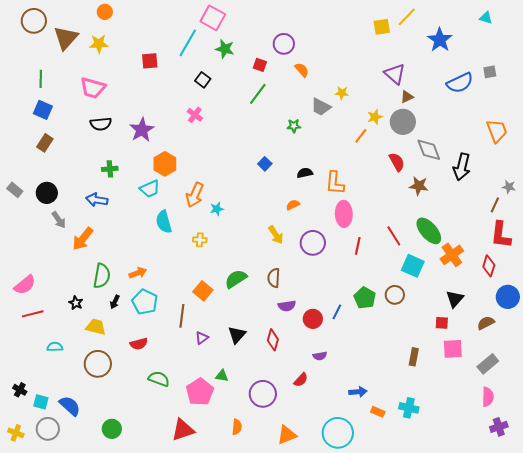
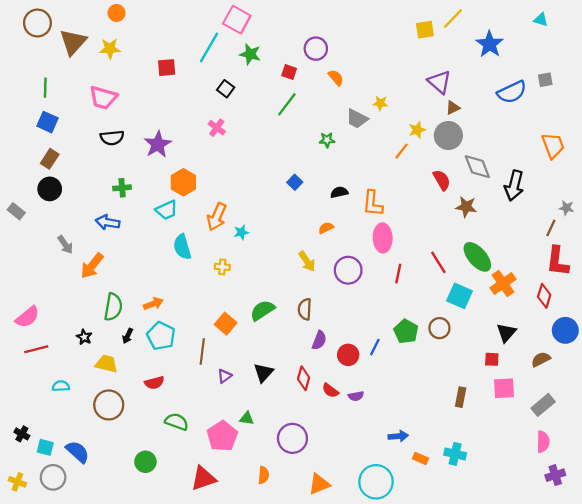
black circle: (47, 193) -> (50, 189), moved
purple semicircle: (287, 306) -> (319, 340), turned -60
red semicircle: (301, 380) -> (330, 390), moved, turned 84
green circle: (112, 429) -> (145, 462), moved

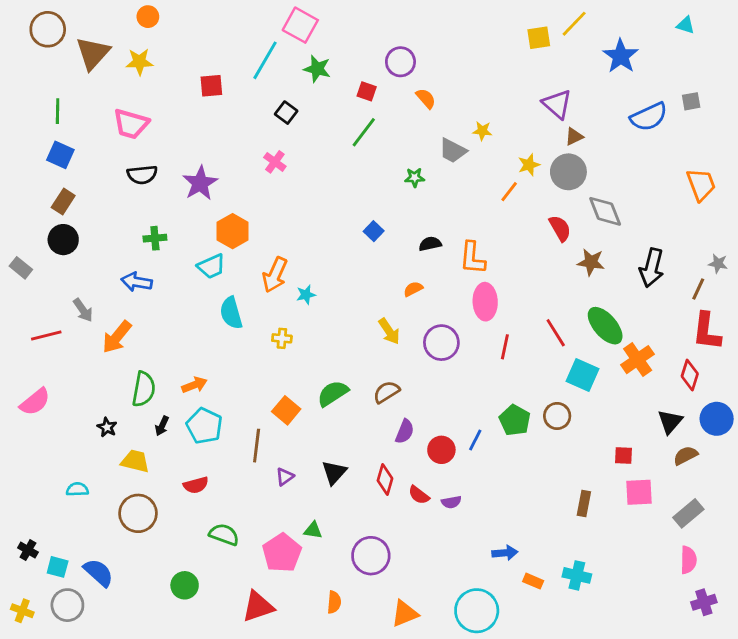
black arrow: (514, 186) -> (652, 268), moved
brown semicircle: (305, 309) -> (386, 392), turned 55
black triangle: (506, 333) -> (670, 422), moved
red line: (36, 349) -> (46, 336), moved

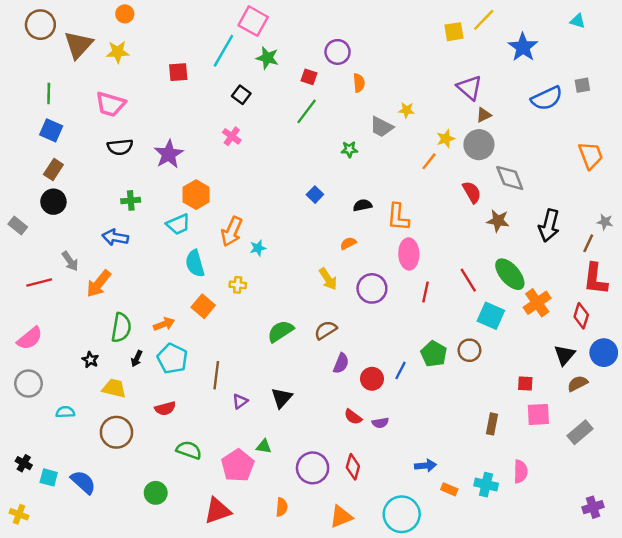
orange semicircle: (426, 98) -> (359, 83), turned 36
orange square: (286, 410) -> (203, 306), moved
red diamond: (385, 479) -> (353, 467), moved
pink semicircle: (688, 560) -> (521, 471), moved
gray circle: (67, 605) -> (29, 384), moved

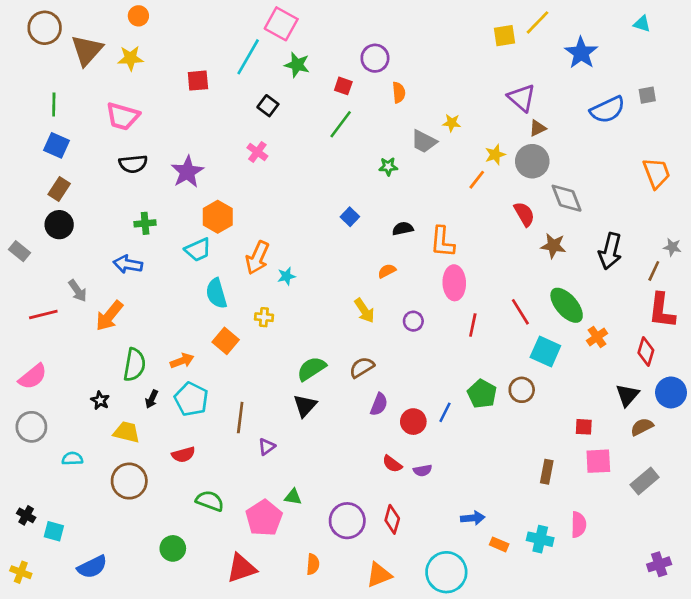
purple circle: (372, 288) -> (413, 321), size x0.6
orange cross: (537, 303) -> (597, 337), size x0.7
black triangle: (282, 398) -> (305, 406), moved
blue semicircle: (83, 482) -> (92, 567), moved, turned 112

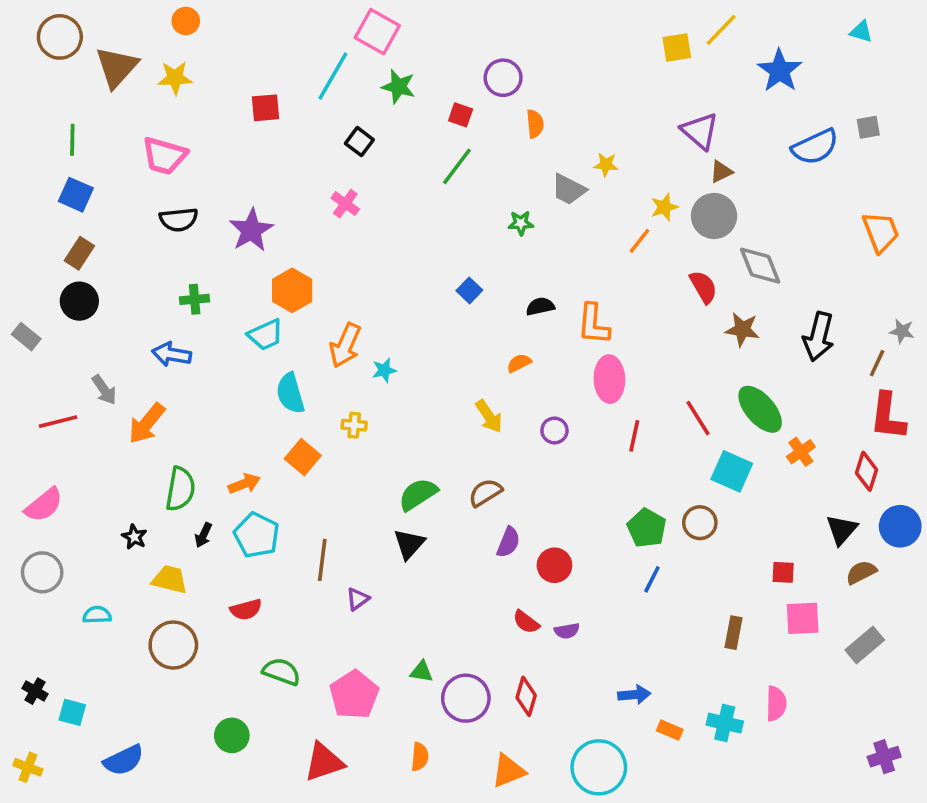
blue line: (445, 412) -> (652, 579), moved
green triangle: (293, 497) -> (422, 672), moved

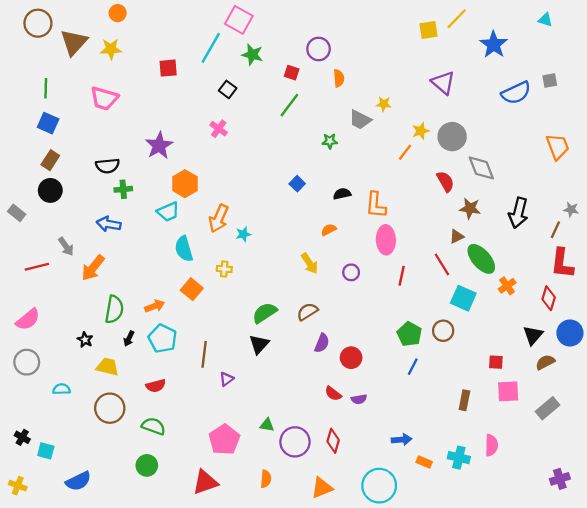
brown triangle: (721, 172) -> (457, 236), moved
black semicircle: (179, 220) -> (108, 166), moved
green semicircle: (281, 672) -> (154, 426), moved

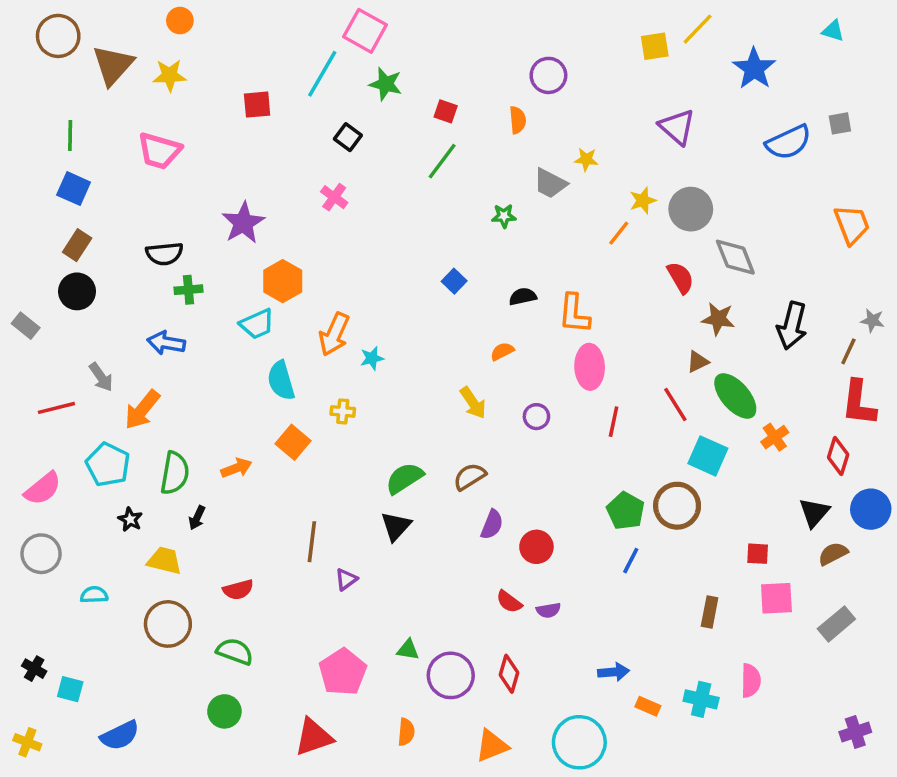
purple circle: (319, 49) -> (548, 75), moved
brown circle: (443, 331) -> (677, 506), size x1.4
cyan pentagon: (163, 339) -> (108, 465), moved

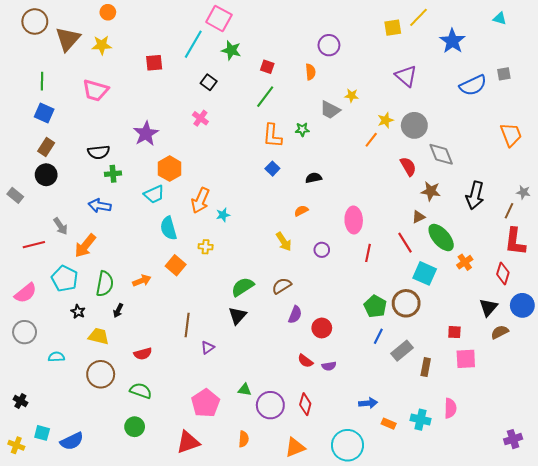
orange L-shape: (574, 314) -> (272, 136), moved
gray rectangle: (836, 624) -> (402, 351), moved
cyan square: (70, 689) -> (42, 433), moved

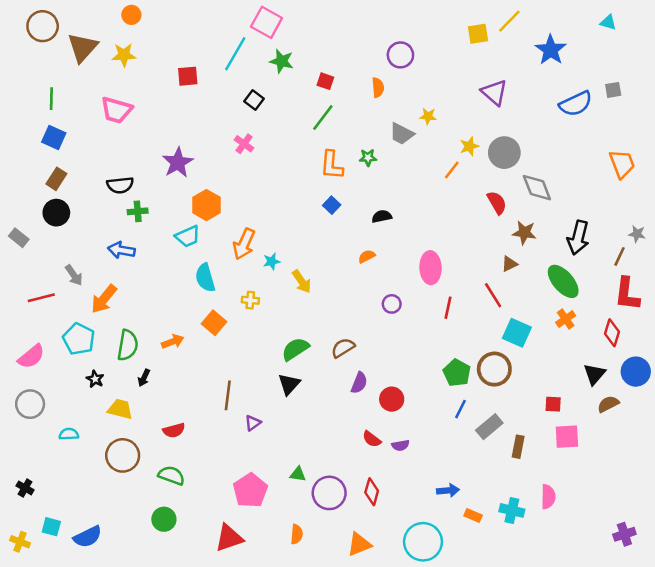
green ellipse: (441, 237) -> (563, 281), moved
yellow arrow: (284, 242) -> (302, 281), moved

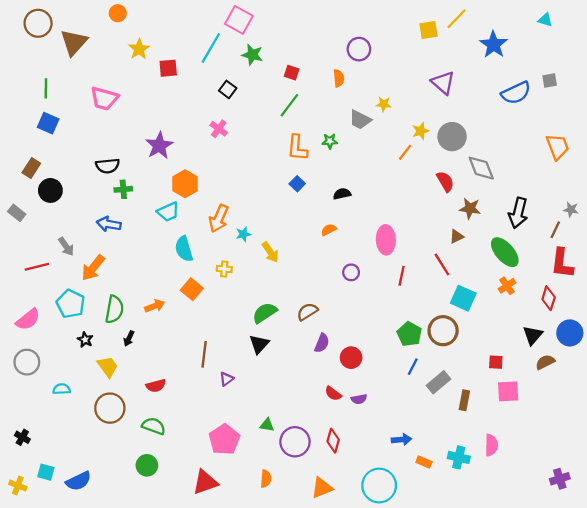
yellow star: (124, 55) -> (139, 49), moved, turned -30
brown rectangle: (56, 179) -> (31, 168), moved
yellow trapezoid: (120, 409) -> (108, 367), turned 40

